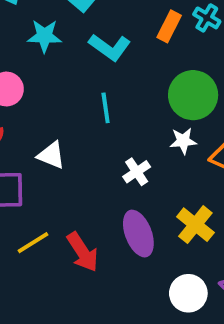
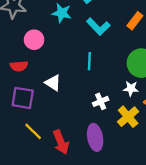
yellow cross: (195, 225) -> (128, 117), moved
yellow line: (33, 243) -> (33, 131), turned 66

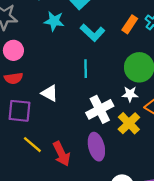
pink circle: (34, 40) -> (13, 50), moved
white cross: (101, 101) -> (100, 109), size x1.6

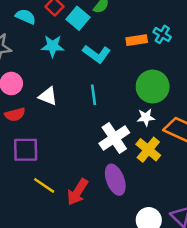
orange rectangle: (130, 24) -> (137, 40), turned 54
white triangle: (50, 93) -> (48, 96), moved
red arrow: (61, 154) -> (78, 192), turned 65

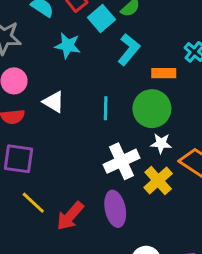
orange rectangle: (137, 40) -> (164, 73), moved
cyan L-shape: (97, 54) -> (129, 49), moved, turned -96
green circle: (153, 87) -> (152, 109), moved

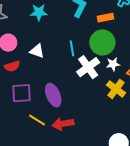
white cross: (121, 161) -> (88, 67), moved
purple ellipse: (115, 209) -> (53, 95), moved
red arrow: (70, 216) -> (63, 124), turned 50

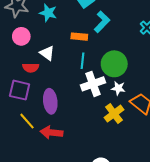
cyan star: (39, 12) -> (48, 13), moved
orange rectangle: (106, 18) -> (79, 37), moved
red semicircle: (12, 66) -> (31, 68), moved

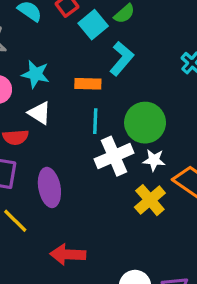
cyan star: (48, 13) -> (35, 74), moved
red arrow: (51, 133) -> (68, 254), moved

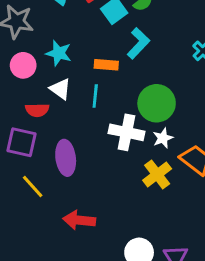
cyan line: (95, 121) -> (95, 96), moved
white cross: (114, 156) -> (126, 132), turned 32
white star: (154, 160) -> (163, 138), turned -30

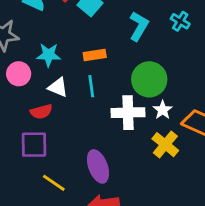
cyan L-shape: (138, 43) -> (139, 26), moved
purple ellipse: (66, 158) -> (98, 166), moved

